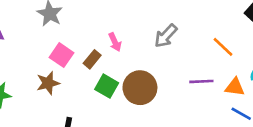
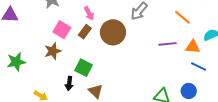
pink arrow: (115, 42) -> (89, 13), moved
green square: (107, 86) -> (84, 68), moved
brown circle: (140, 88) -> (113, 32), moved

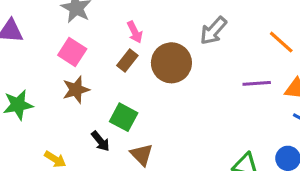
pink square: (62, 30) -> (72, 52), moved
black arrow: (69, 83) -> (100, 141), turned -48

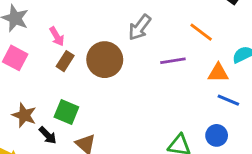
pink arrow: (135, 32) -> (57, 36), moved
purple line: (257, 83) -> (173, 61), moved
brown star: (76, 90) -> (24, 115), moved, turned -30

